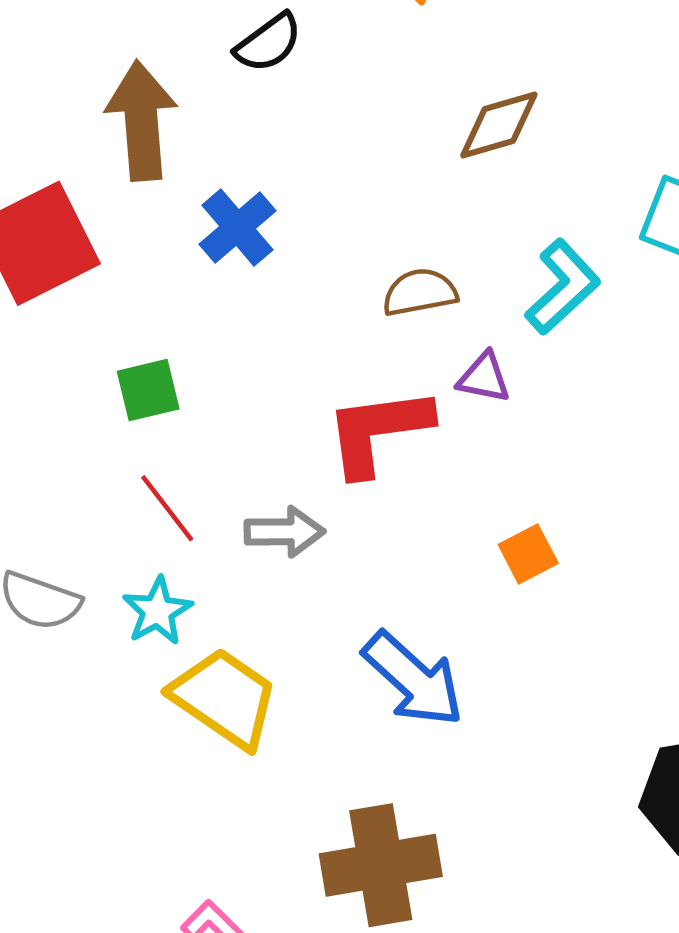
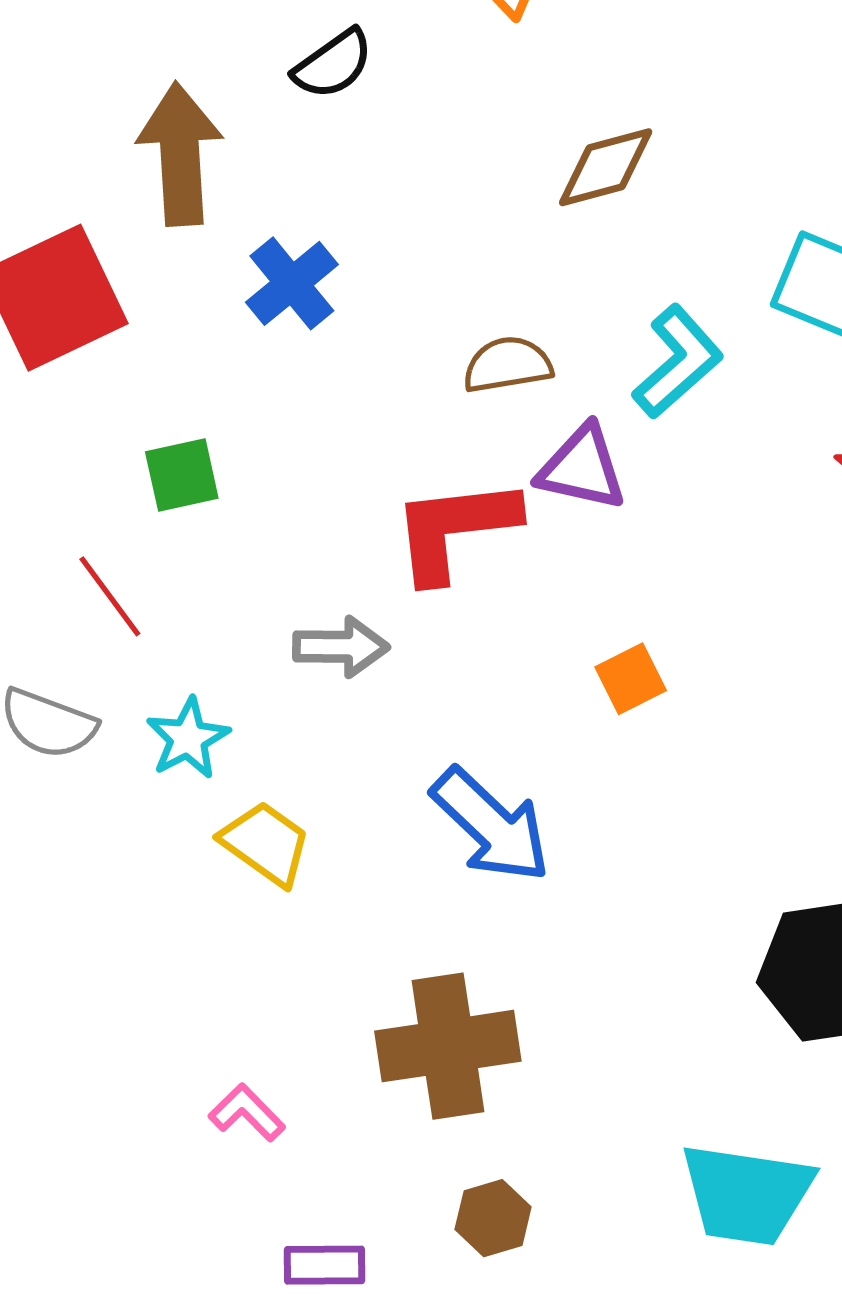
purple triangle: (484, 378) -> (582, 468), size x1.4
red line: (167, 508) -> (110, 596), moved
yellow trapezoid: (224, 698) -> (266, 843), size x0.7

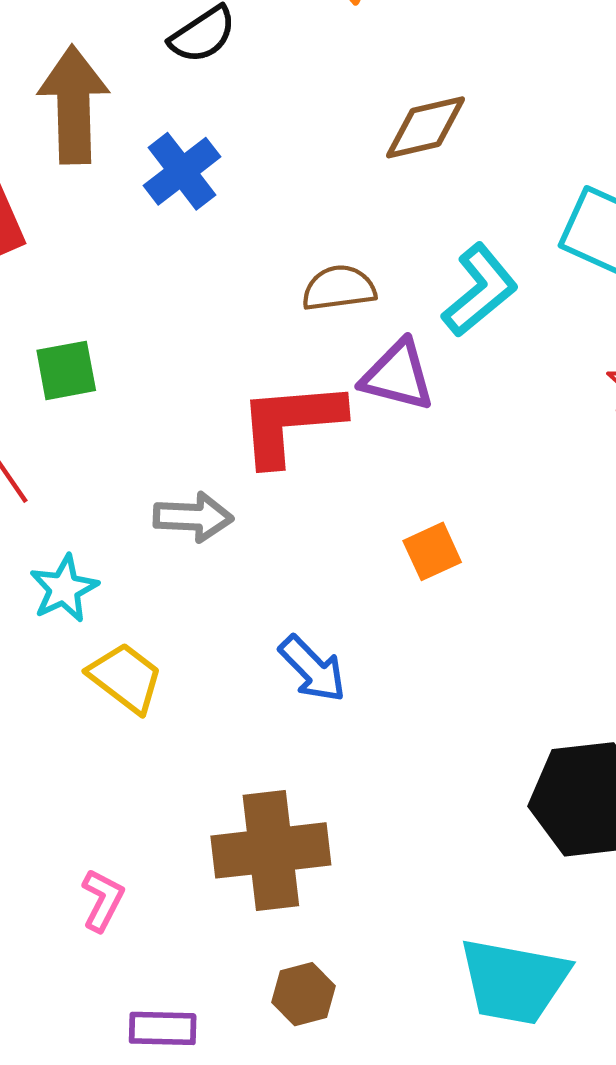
blue cross: (292, 283) -> (182, 171), moved
blue arrow: (491, 825) -> (313, 669), size x0.7
pink L-shape: (247, 1113) -> (103, 900), turned 70

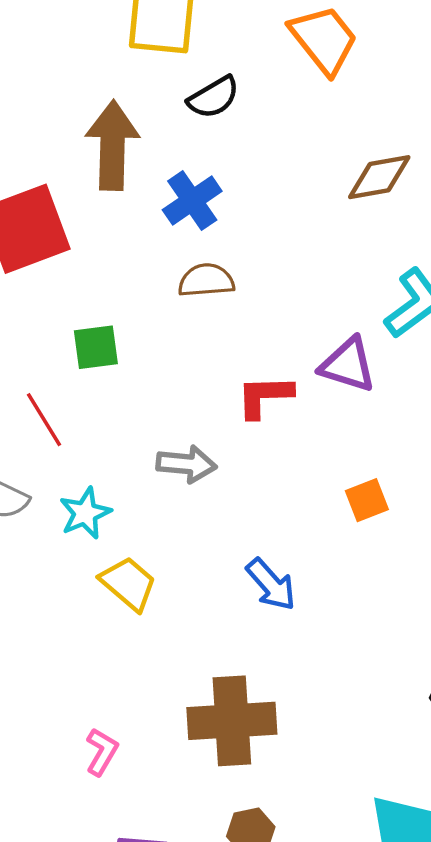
brown semicircle: (339, 288) -> (206, 280), moved
red L-shape: (291, 423) -> (265, 396), size x0.7

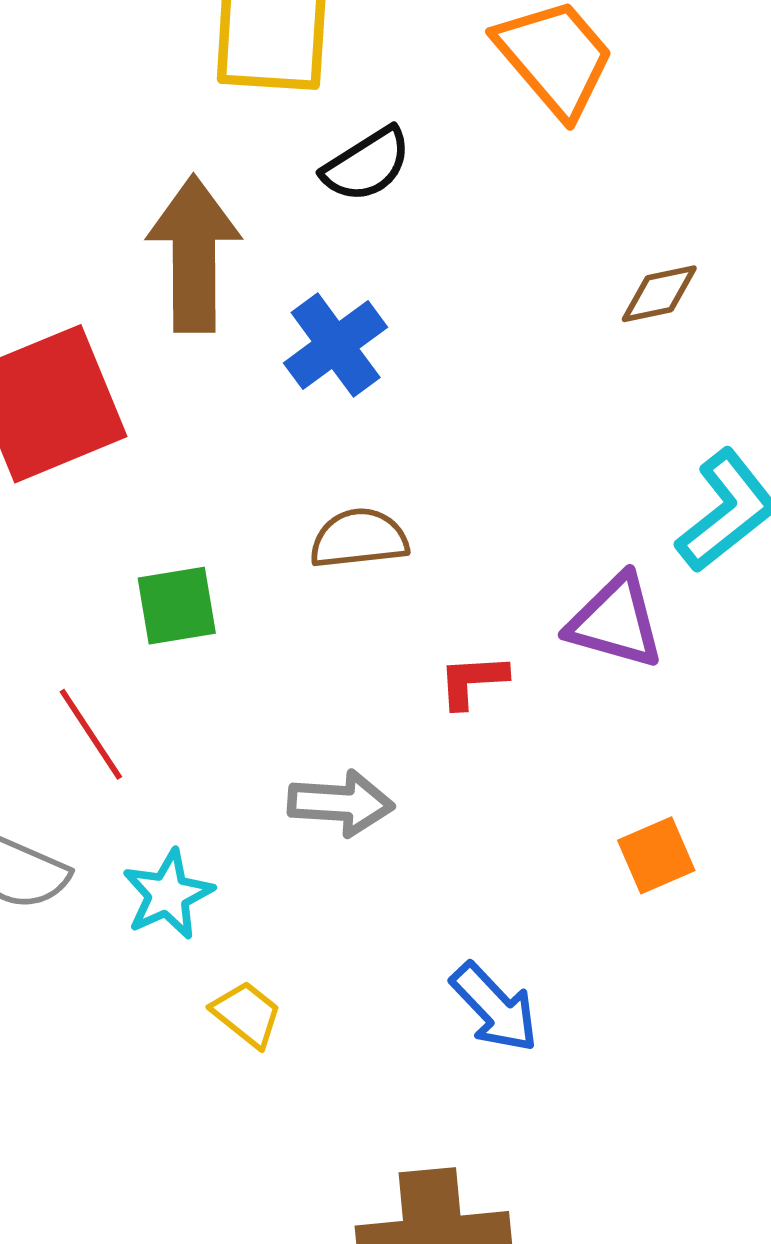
brown diamond: (379, 177) -> (659, 294), size x0.7
brown semicircle: (206, 280) -> (359, 538), moved
red L-shape: (265, 396) -> (473, 681), size x0.7
yellow trapezoid: (128, 584) -> (247, 1014), size x0.7

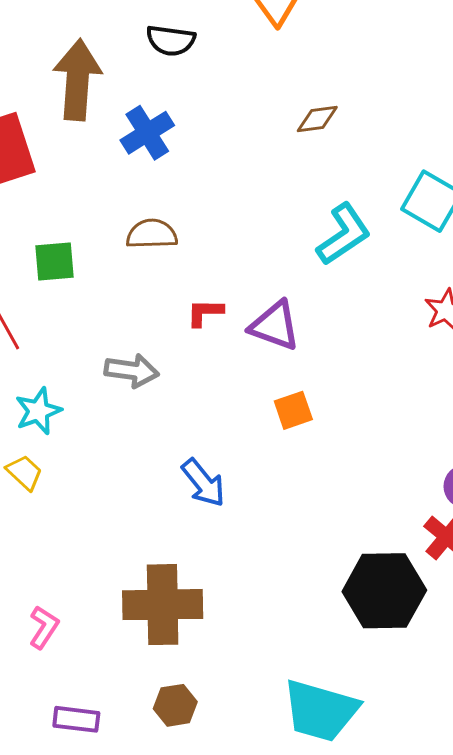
black semicircle: (367, 165) -> (171, 40), turned 36
purple triangle: (615, 622) -> (275, 326), moved
yellow trapezoid: (247, 1014) -> (24, 473), moved

